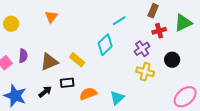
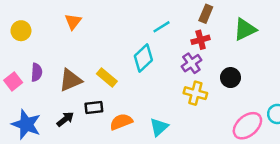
red cross: (159, 31) -> (201, 40), moved

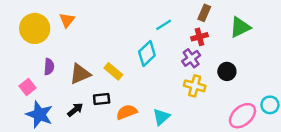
orange triangle: (73, 22) -> (67, 20), moved
yellow circle: (21, 31) -> (35, 28), size x1.6
pink square: (13, 81) -> (27, 87), moved

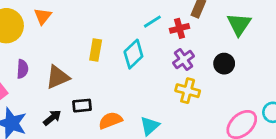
green triangle: (240, 27) -> (239, 24), turned -30
red cross: (199, 37) -> (179, 28), moved
yellow rectangle: (113, 71) -> (96, 50), moved, turned 60
black circle: (227, 71) -> (224, 64), moved

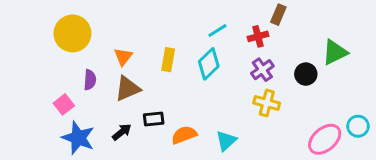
orange triangle: (43, 16) -> (123, 57), moved
cyan line: (152, 22) -> (217, 31), moved
green triangle: (239, 24) -> (335, 52), moved, turned 30

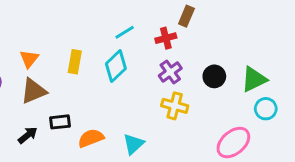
green triangle: (335, 52) -> (254, 79), moved
cyan circle: (358, 126) -> (266, 109), moved

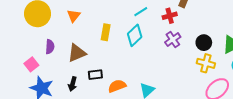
orange triangle: (29, 59) -> (74, 16), moved
yellow cross: (175, 106) -> (206, 63), moved
black arrow: (28, 135) -> (73, 84), turned 144

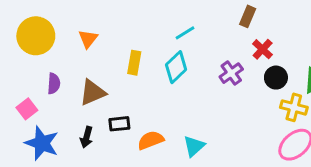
red cross: (170, 16) -> (263, 49), moved, turned -32
yellow cross: (206, 63) -> (294, 107), moved

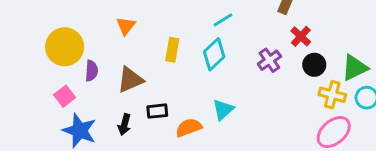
yellow circle: (36, 36) -> (65, 47), moved
cyan triangle: (194, 146) -> (223, 110), moved

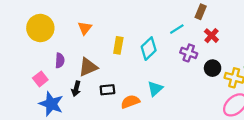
cyan line: (223, 20) -> (177, 29), moved
yellow circle: (65, 47) -> (40, 28), moved
purple cross: (269, 60) -> (189, 53), turned -35
black circle: (314, 65) -> (213, 68), moved
black arrow: (124, 125) -> (76, 89), moved

